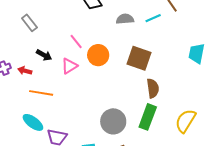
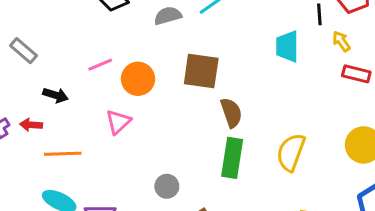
pink line: (76, 41) -> (100, 65), turned -63
pink triangle: (69, 66) -> (118, 122), moved
gray circle: (113, 121) -> (167, 186), moved, size x0.6

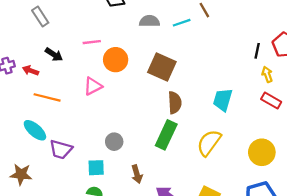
cyan trapezoid: (287, 46) -> (223, 100), moved

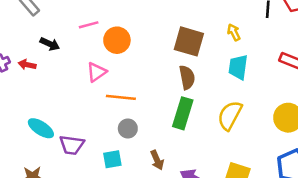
brown square: (162, 67) -> (189, 41), moved
yellow arrow: (267, 74) -> (234, 32), moved
orange line: (47, 97) -> (121, 97), moved

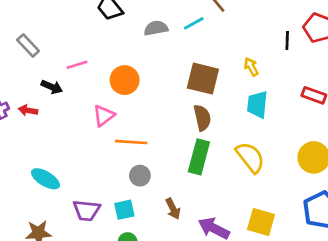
pink line: (89, 25) -> (77, 65), moved
yellow semicircle: (230, 115) -> (250, 157), turned 116
purple trapezoid: (72, 145) -> (87, 210), moved

